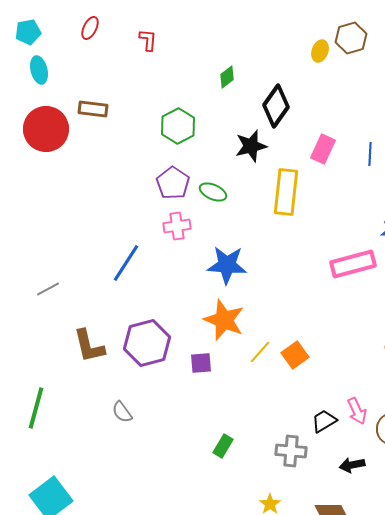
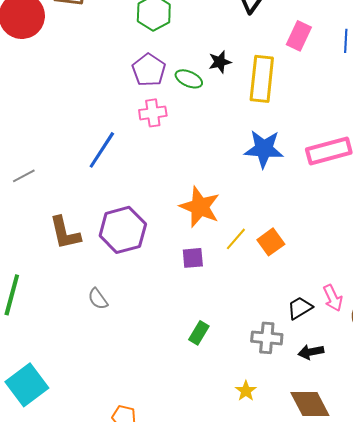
black star: (251, 146) -> (220, 62), moved, size x0.7
blue star: (227, 265) -> (264, 149), moved
purple square: (201, 363) -> (193, 258), moved
black arrow: (352, 465) -> (311, 352), moved

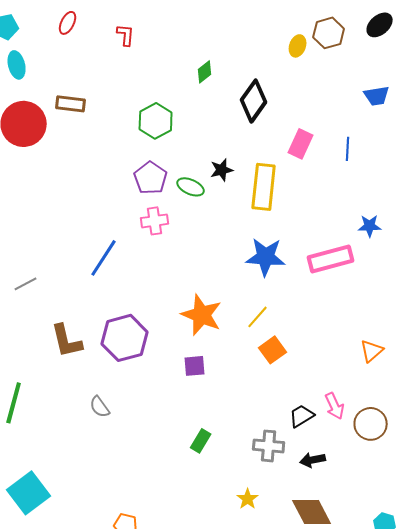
yellow line: (236, 239) -> (258, 317), moved

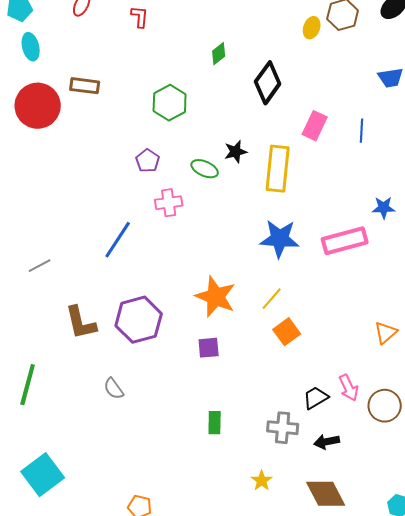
purple pentagon: (151, 178) -> (148, 161), moved, size x0.7
green rectangle: (201, 441) -> (215, 423), turned -30

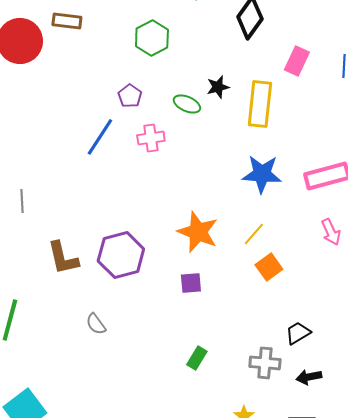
blue line: (118, 240) -> (100, 137), moved
gray line: (40, 266) -> (22, 201), turned -65
pink arrow: (349, 388) -> (331, 232), moved
green rectangle: (215, 423) -> (197, 358), turned 30

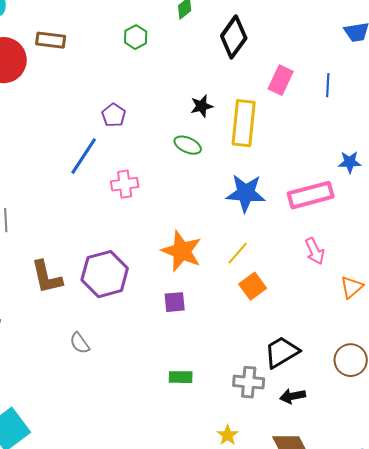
green hexagon: (152, 38) -> (136, 37), moved, size x0.7
green ellipse: (187, 104) -> (188, 145), moved
pink cross: (151, 138) -> (125, 184), moved
black trapezoid: (298, 333) -> (282, 352), size x1.4
green rectangle: (197, 358) -> (181, 377), turned 60

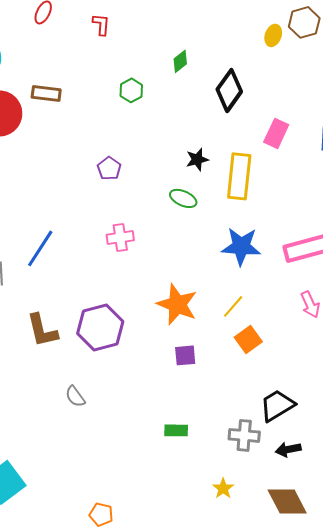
blue line: (84, 156) -> (40, 248), moved
purple square: (175, 302) -> (185, 355), moved

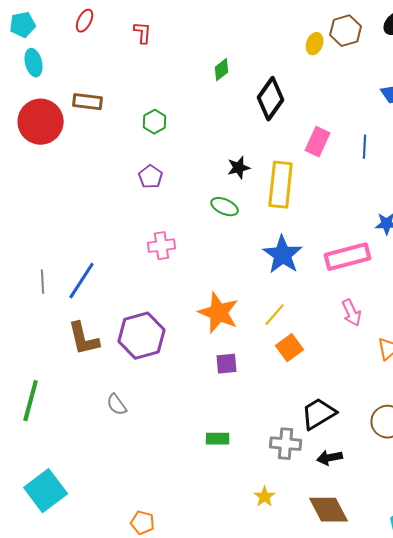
green hexagon: (131, 90) -> (155, 122), moved
blue star: (241, 246) -> (283, 255), turned 30
blue line: (40, 248) -> (82, 281), moved

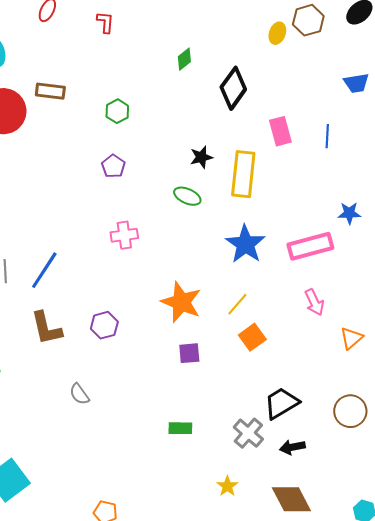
pink rectangle: (318, 142) -> (280, 131), turned -40
purple hexagon: (142, 336) -> (104, 325), size x0.6
gray cross: (286, 444) -> (248, 433), turned 36

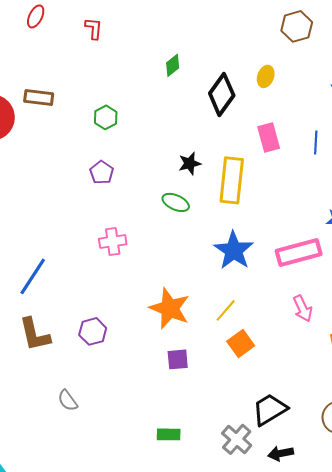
yellow ellipse: (277, 33) -> (266, 76), moved

